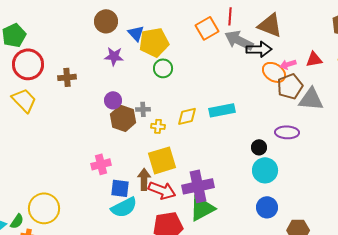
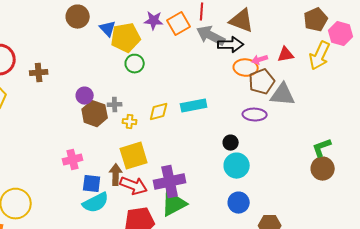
purple star: (114, 56) -> (154, 21), moved
orange ellipse: (274, 72) -> (246, 68), turned -30
purple ellipse: (287, 132) -> (255, 115), moved

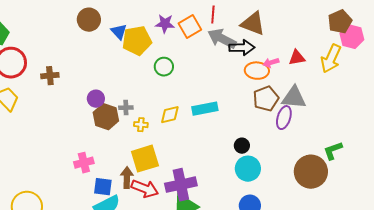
brown pentagon: (316, 20) -> (340, 22), moved
green circle: (135, 64) -> (164, 67), moved
brown pentagon: (262, 82) -> (266, 99), moved
purple ellipse: (255, 115) -> (284, 118), moved, turned -75
brown circle: (323, 169) -> (311, 172), moved, size x1.4

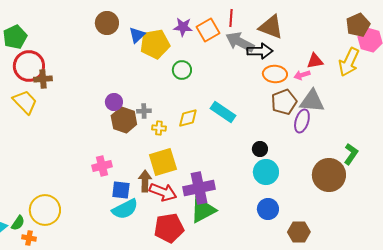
blue triangle: (119, 32) -> (137, 35), turned 30
pink arrow: (271, 63) -> (302, 75), moved
brown cross: (50, 76) -> (43, 79), moved
cyan rectangle: (205, 109) -> (223, 112), turned 45
green L-shape: (333, 151) -> (351, 154), turned 145

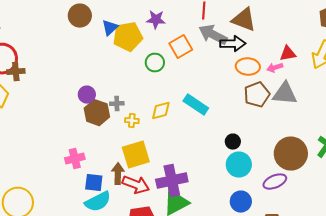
orange square: (208, 30) -> (181, 47), moved
purple ellipse: (302, 121) -> (275, 182), moved, turned 50
brown circle: (329, 175) -> (291, 154), moved

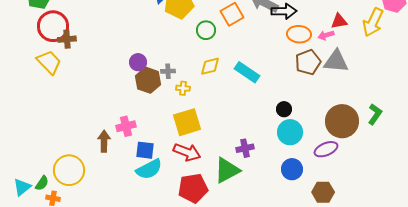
yellow diamond: (161, 111) -> (210, 66), moved
brown arrow: (118, 174) -> (104, 141), moved
purple cross: (172, 181) -> (245, 148), moved, size x0.6

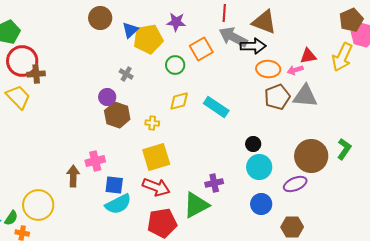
gray cross: (168, 71) -> (126, 74), moved, turned 32

